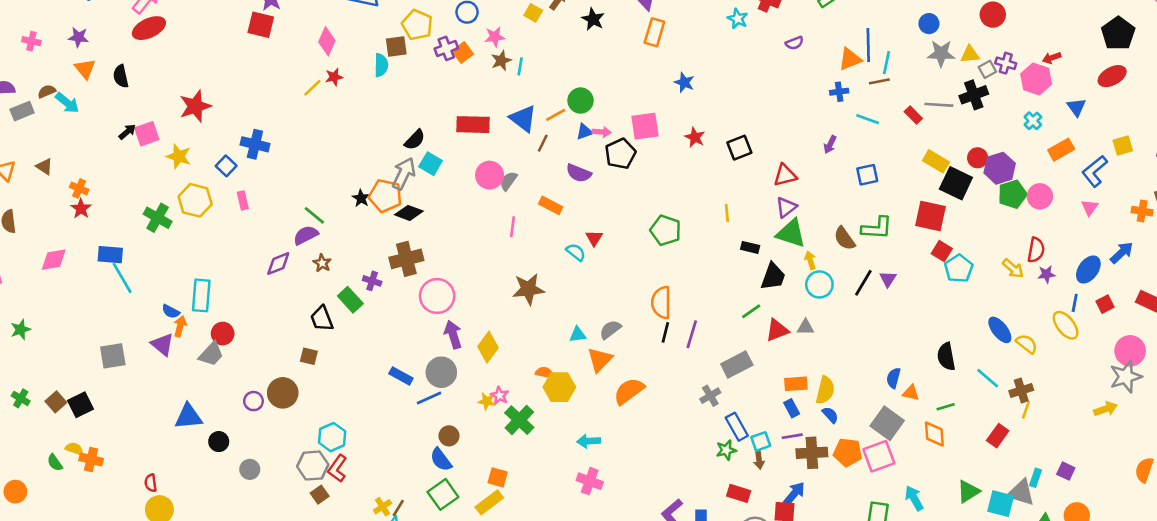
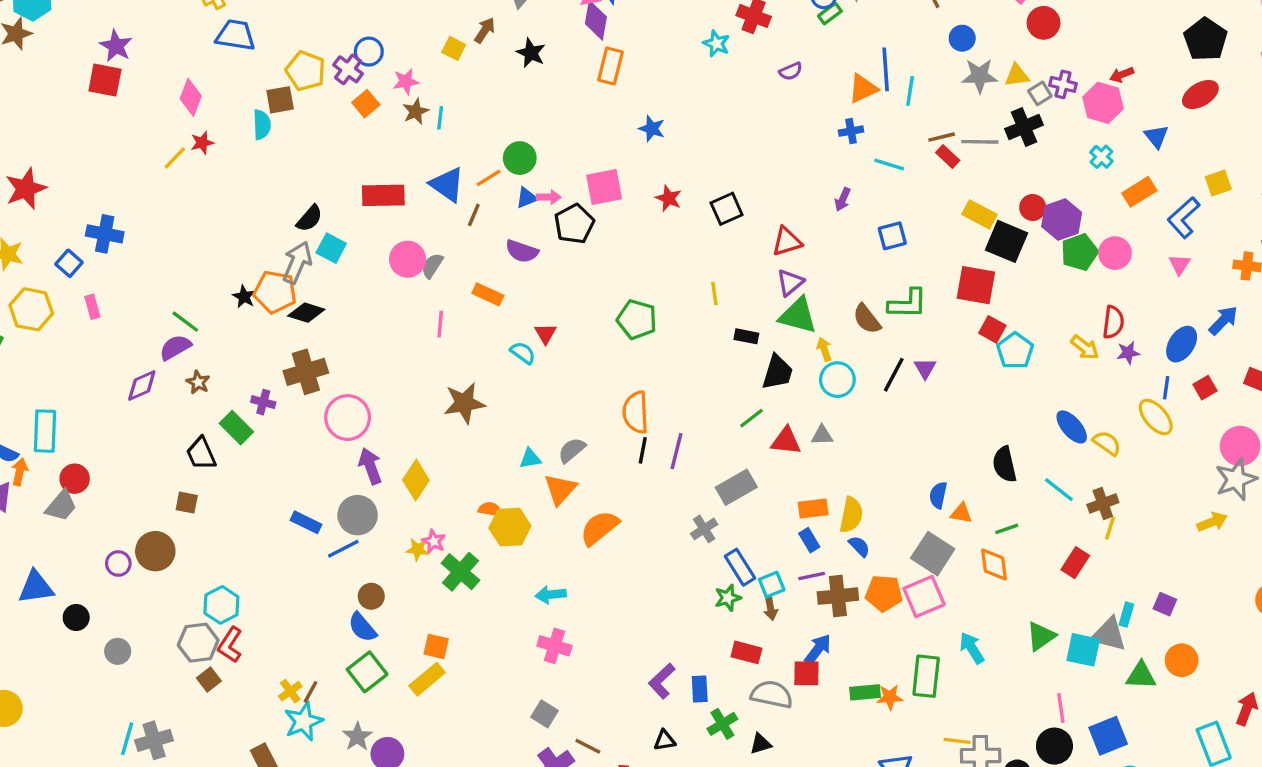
purple cross: (446, 48) -> (348, 69), moved, turned -30
brown line: (879, 81) -> (942, 137), moved
red triangle: (777, 330) -> (786, 441), turned 30

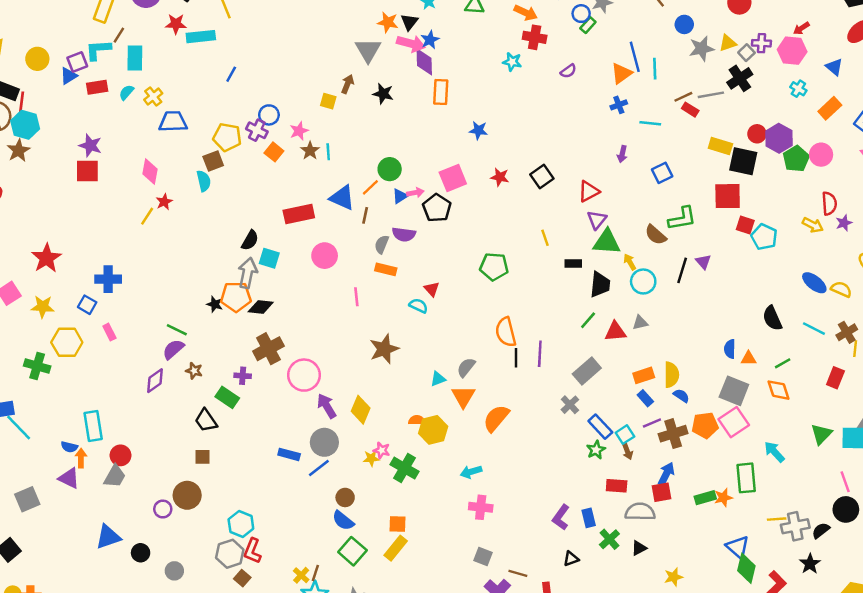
gray semicircle: (432, 266) -> (382, 244), moved

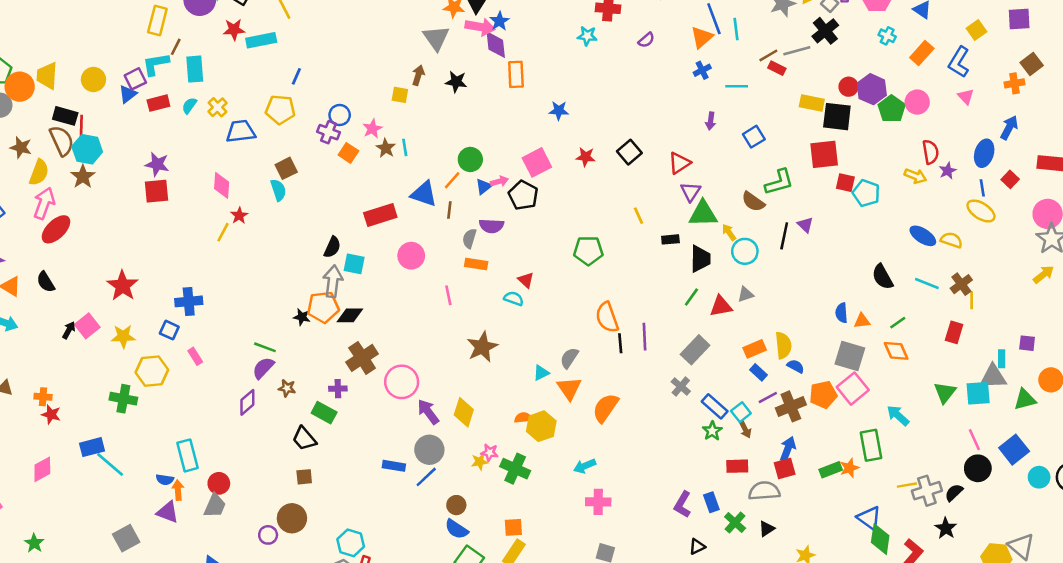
yellow pentagon: (227, 137) -> (280, 110), moved

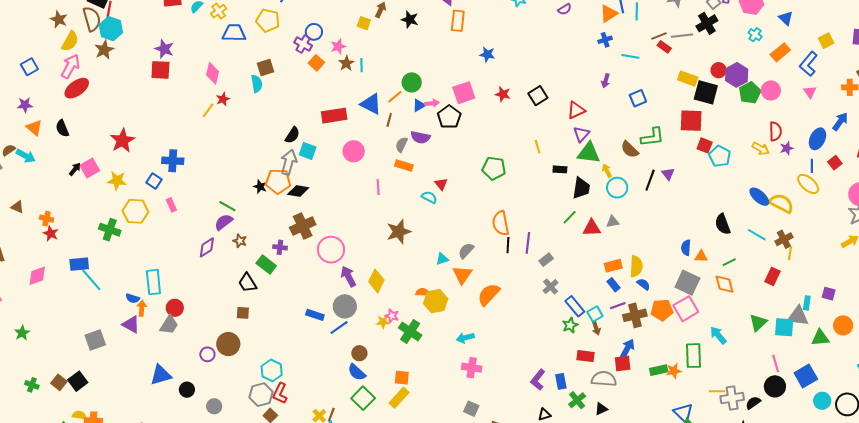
yellow semicircle: (951, 240) -> (781, 203), size x1.4
gray rectangle: (695, 350) -> (546, 260), moved, size x0.6

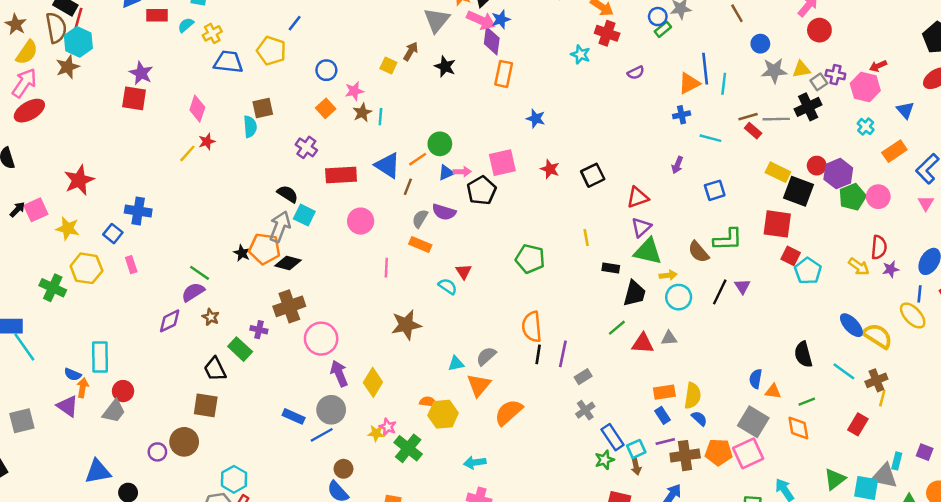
purple cross: (303, 44) -> (306, 147), moved
black semicircle: (292, 135) -> (288, 194), turned -96
yellow arrow: (607, 171) -> (668, 275), turned 104
brown square: (243, 313) -> (206, 405), size x1.5

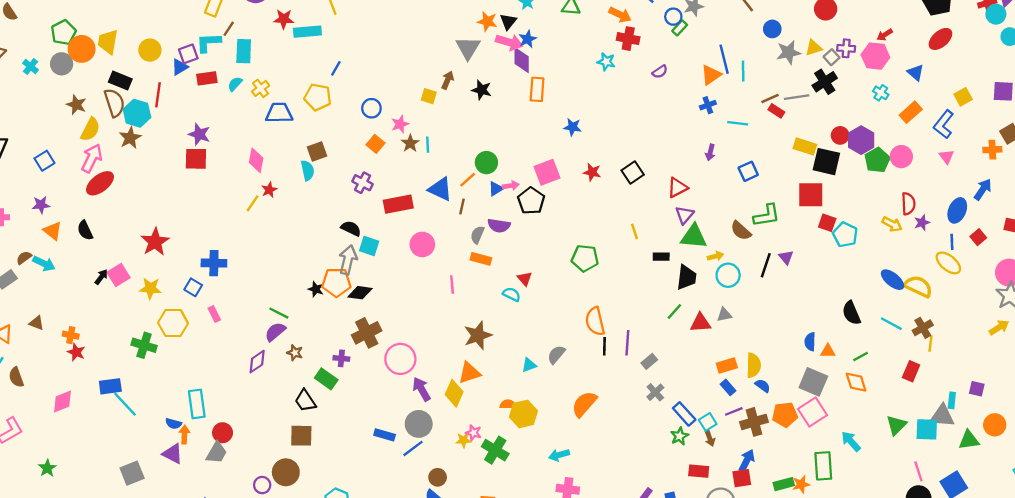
red line: (78, 21) -> (158, 95), moved
orange triangle: (479, 385) -> (469, 373), moved, turned 40

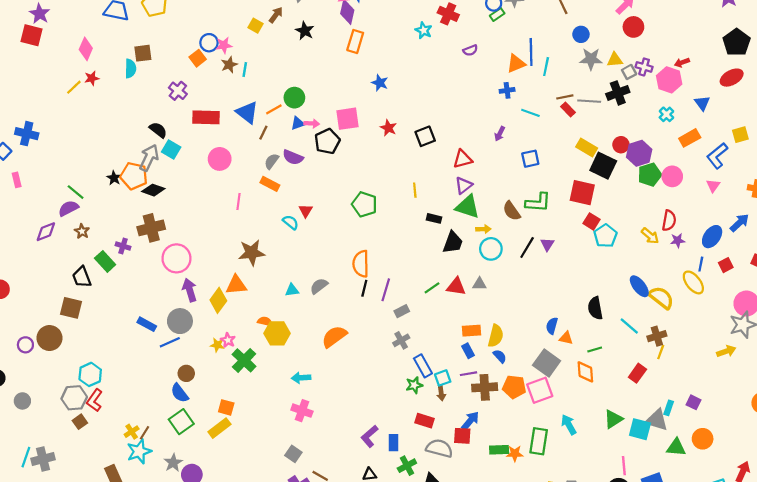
blue circle: (371, 108) -> (209, 43), moved
green line: (674, 311) -> (432, 288), moved

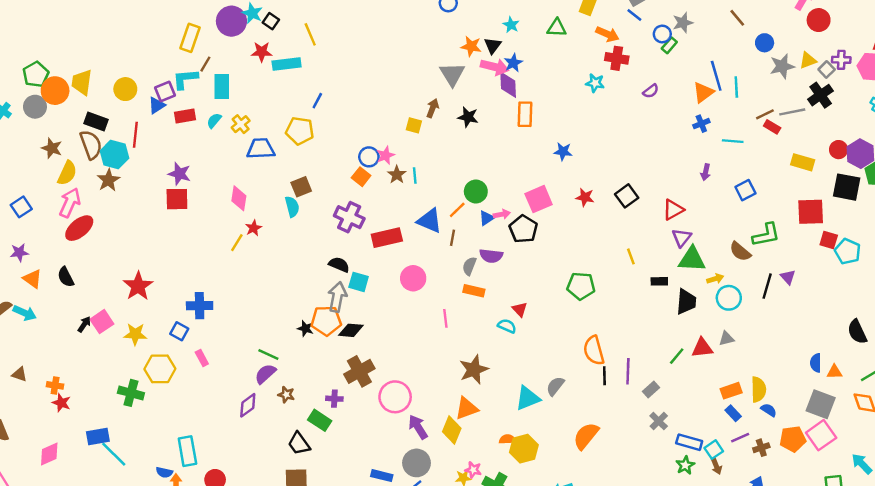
purple cross: (178, 91) -> (349, 217), size x1.4
black square: (603, 166) -> (847, 187), moved
cyan triangle: (292, 290) -> (528, 398), size x1.6
blue rectangle: (423, 366) -> (689, 442), turned -30
brown cross: (485, 387) -> (761, 448), size x0.6

